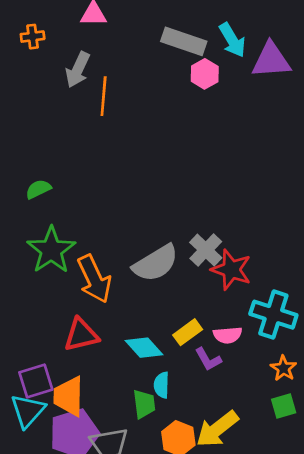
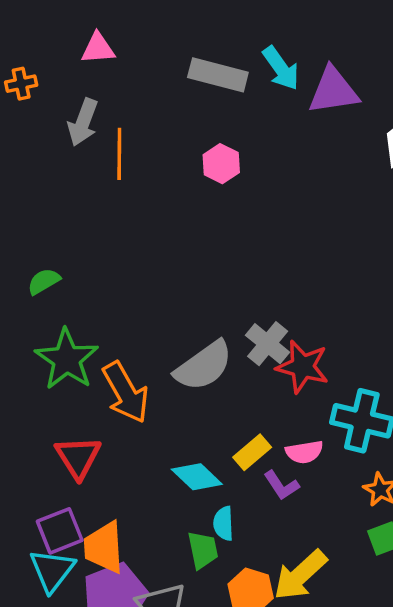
pink hexagon: (205, 74) -> (221, 164), moved
red triangle: (81, 335) -> (78, 457), moved, turned -45

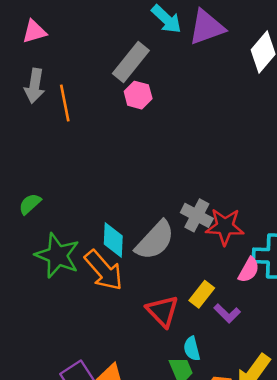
gray rectangle: (218, 75) -> (131, 62), moved, turned -54
pink semicircle: (304, 452) -> (249, 270), moved, turned -40
red triangle: (78, 457) -> (163, 311), moved
cyan diamond: (197, 477) -> (113, 240), moved, turned 60

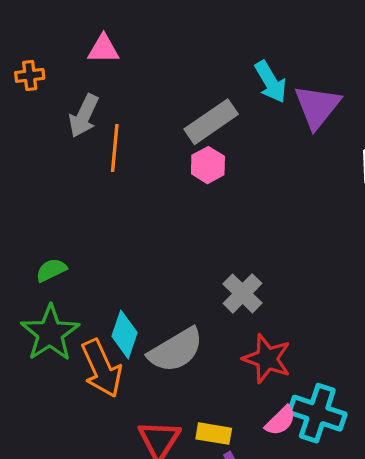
purple triangle: (207, 27) -> (317, 107), turned -48
green semicircle: (30, 204) -> (51, 270), moved
gray cross: (197, 215) -> (242, 293), moved
yellow rectangle: (202, 294) -> (214, 434), turned 45

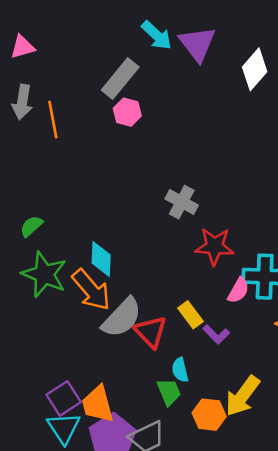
gray semicircle: (176, 350) -> (122, 318), moved
yellow rectangle: (214, 434) -> (191, 315), turned 60

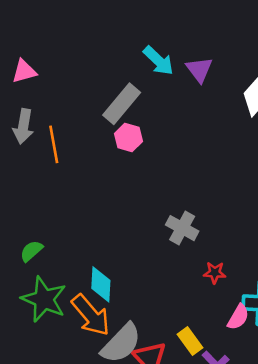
purple triangle: (197, 44) -> (199, 70), size x0.7
red star: (215, 246) -> (215, 273), size x0.6

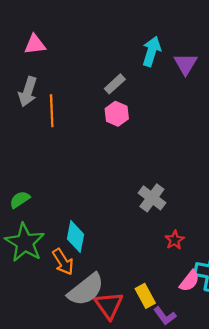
cyan arrow: (158, 61) -> (152, 51), turned -124
gray rectangle: (122, 104) -> (115, 84), size x0.6
red star: (215, 273) -> (175, 240), turned 30
orange arrow: (91, 315) -> (63, 262), size x0.7

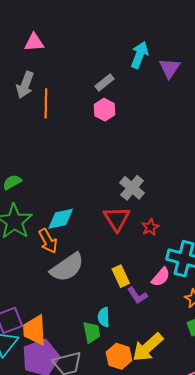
cyan diamond: (76, 237) -> (61, 219), turned 64
pink semicircle: (190, 281) -> (161, 277), moved
red triangle: (109, 305) -> (117, 219), moved

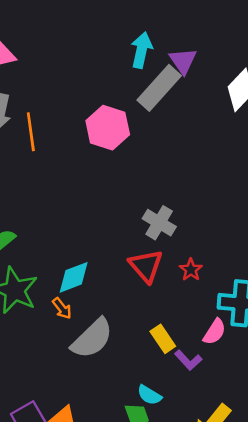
gray rectangle: (104, 83) -> (159, 88), moved, size x1.8
pink hexagon: (105, 110) -> (108, 128), size x1.5
orange arrow: (48, 241) -> (62, 308), size x0.7
cyan semicircle: (104, 317) -> (149, 395), turned -48

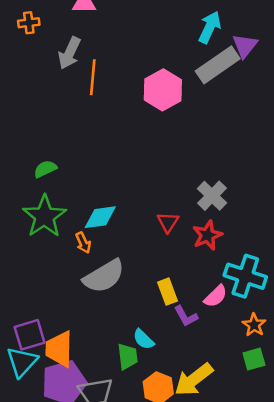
gray cross: (159, 223) -> (212, 196), moved
red triangle: (146, 266) -> (168, 222), size x0.7
red star: (191, 270) -> (207, 235), size x1.4

